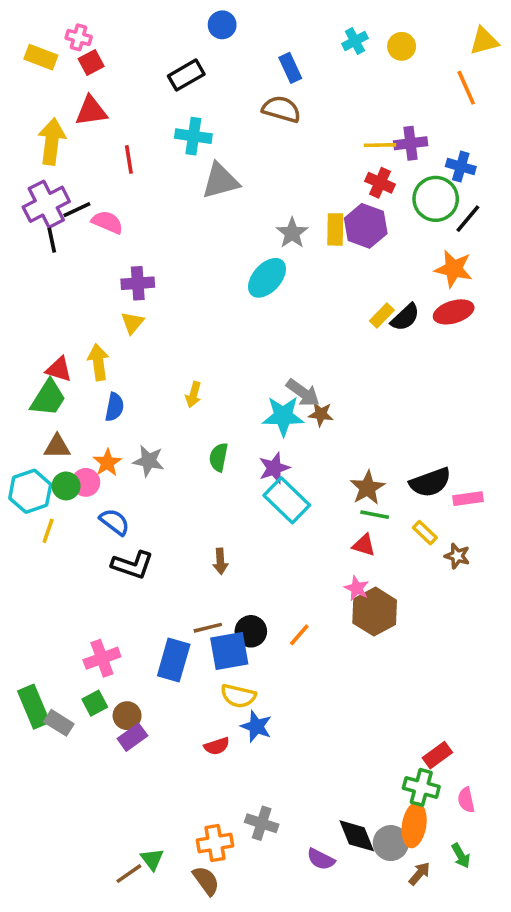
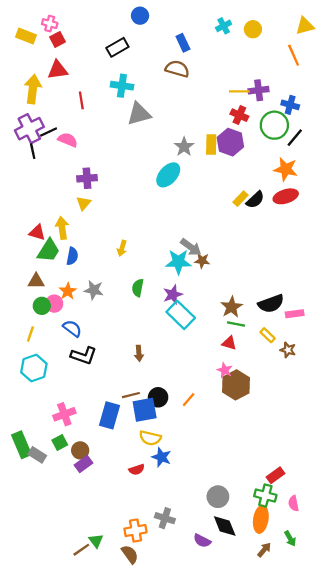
green trapezoid: (48, 398) -> (49, 251), moved
cyan hexagon: (30, 491) -> (34, 368), moved
gray circle: (391, 843) -> (218, 497), moved

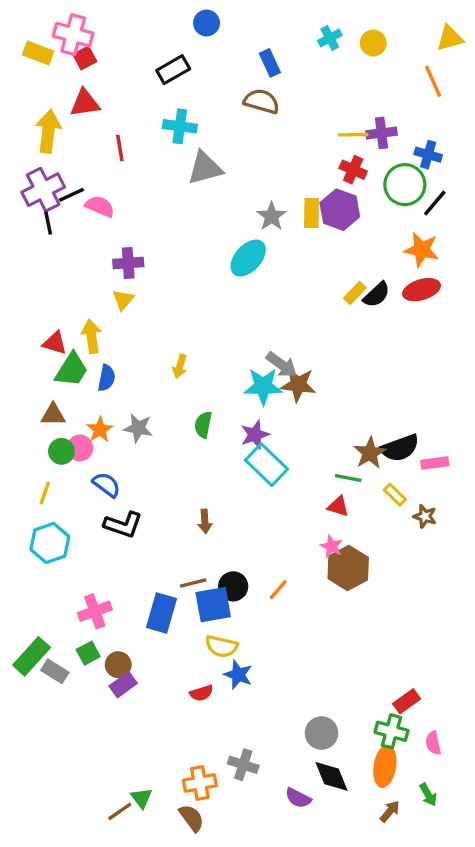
pink cross: (50, 24) -> (73, 35), size x1.6
brown star: (202, 261) -> (298, 385), size x1.5
brown star: (231, 307) -> (370, 453), moved
green rectangle: (21, 445) -> (32, 656), turned 65

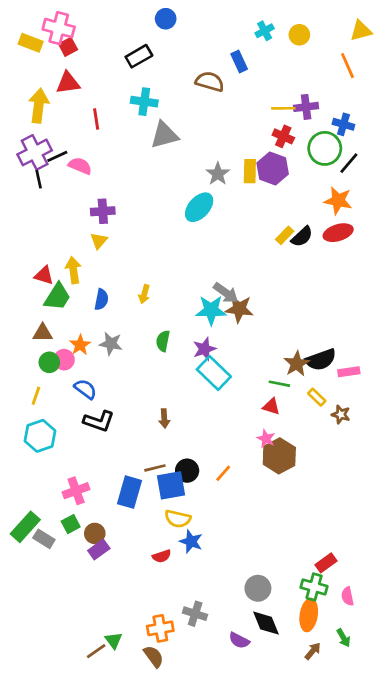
blue rectangle: (270, 63) -> (239, 62), moved
blue semicircle: (107, 378) -> (101, 299), moved

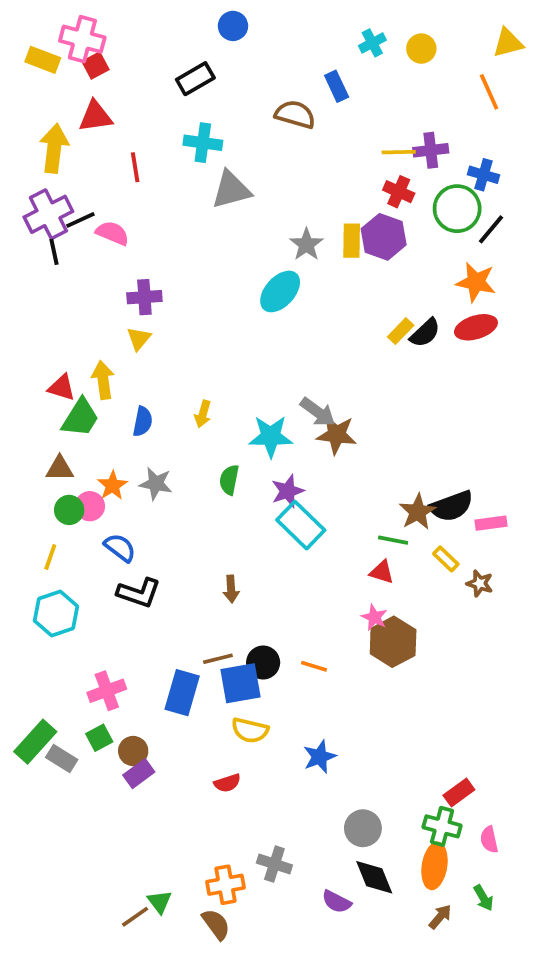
cyan star: (211, 310) -> (271, 437), moved
orange line: (223, 473) -> (314, 666), turned 66
blue star: (191, 541) -> (320, 757), moved, turned 30

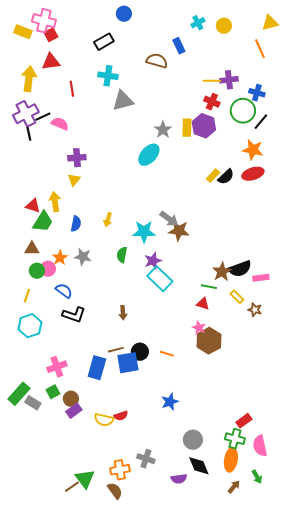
yellow semicircle: (250, 730) -> (104, 420), moved
pink semicircle: (489, 840) -> (260, 446), size x1.5
green triangle: (160, 902) -> (85, 479), size x1.5
purple semicircle: (337, 902) -> (179, 479), turned -35

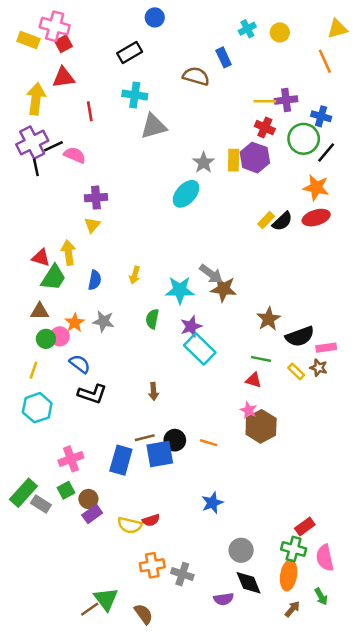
brown star: (222, 272) -> (269, 319), moved
brown star: (255, 310) -> (319, 368), moved
orange cross: (120, 470) -> (152, 565), moved

